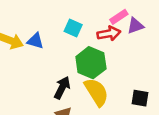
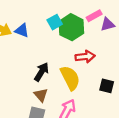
cyan square: (73, 28) -> (55, 22), turned 32
red arrow: (109, 34) -> (85, 57), moved
green hexagon: (91, 63) -> (71, 27), moved

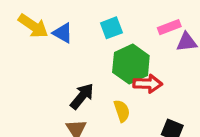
green hexagon: (71, 27) -> (131, 64), moved
yellow semicircle: (70, 78) -> (122, 111), size x0.6

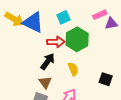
blue triangle: (63, 33) -> (33, 22), size x1.6
red arrow: (148, 84) -> (56, 42), moved

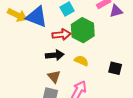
black arrow: (48, 61) -> (55, 55), turned 54
yellow semicircle: (73, 69) -> (81, 61), turned -40

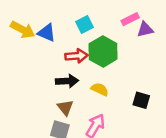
blue triangle: (37, 17) -> (47, 33), size x0.7

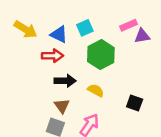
blue triangle: (47, 33) -> (59, 34), moved
red arrow: (76, 56) -> (52, 56), moved

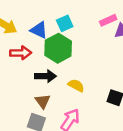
green hexagon: (101, 55) -> (58, 48), moved
red arrow: (52, 56) -> (21, 53), moved

